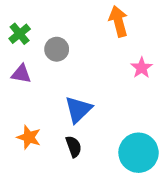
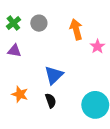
orange arrow: (118, 21) -> (76, 29), moved
gray circle: (57, 49) -> (39, 23), moved

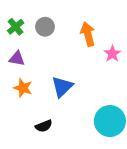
orange star: (20, 94) -> (23, 88), moved
black semicircle: (51, 101) -> (44, 126), moved, turned 88

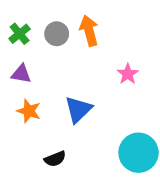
orange arrow: (88, 34) -> (89, 31), moved
pink star: (112, 54) -> (128, 74), moved

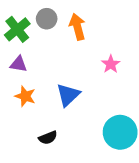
green cross: (20, 34) -> (17, 29), size x1.4
gray circle: (57, 34) -> (47, 19), moved

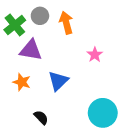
purple triangle: (19, 64) -> (31, 50), moved, size x1.5
black semicircle: (48, 138) -> (41, 117), turned -112

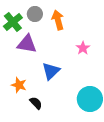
orange star: (22, 82) -> (19, 85), moved

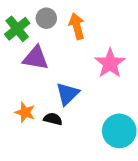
pink star: (83, 48) -> (110, 63), size x1.6
black semicircle: (36, 103) -> (53, 119), moved, turned -32

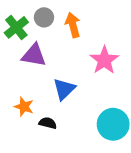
black semicircle: (53, 119) -> (48, 123), moved

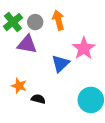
gray circle: (44, 17) -> (35, 22), moved
blue triangle: (64, 89) -> (60, 64), moved

